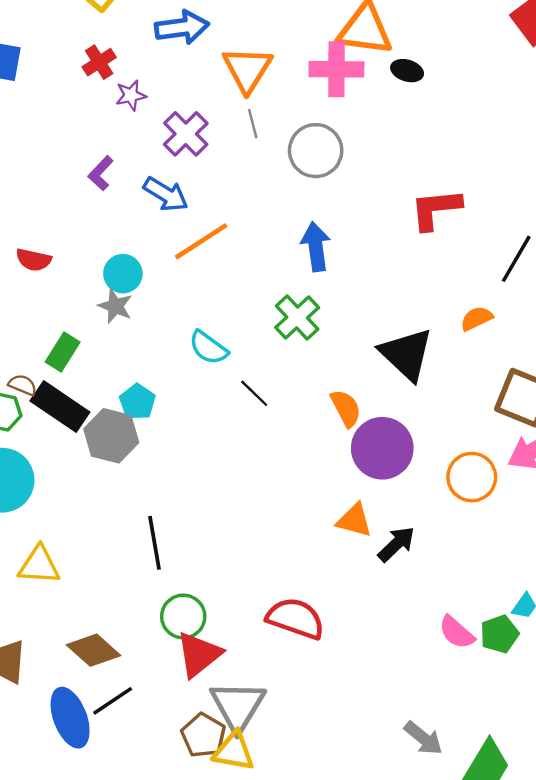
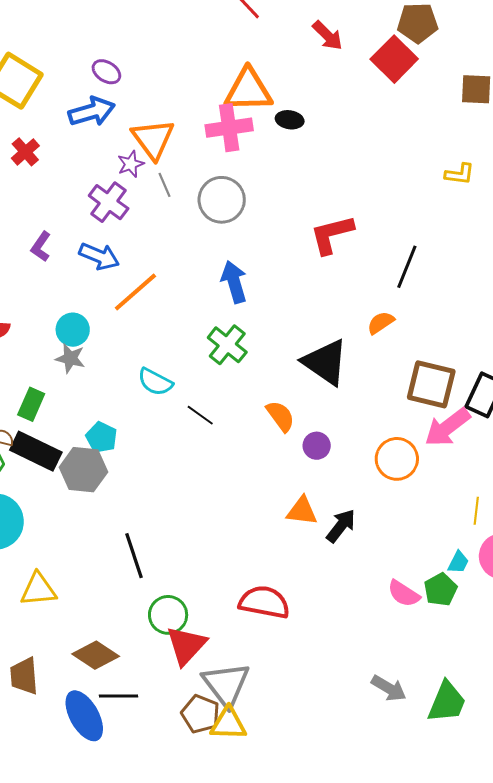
purple star: (131, 95) -> (131, 164), moved
purple circle: (382, 448) -> (317, 446), size x0.5
black line: (113, 701) -> (118, 696), turned 42

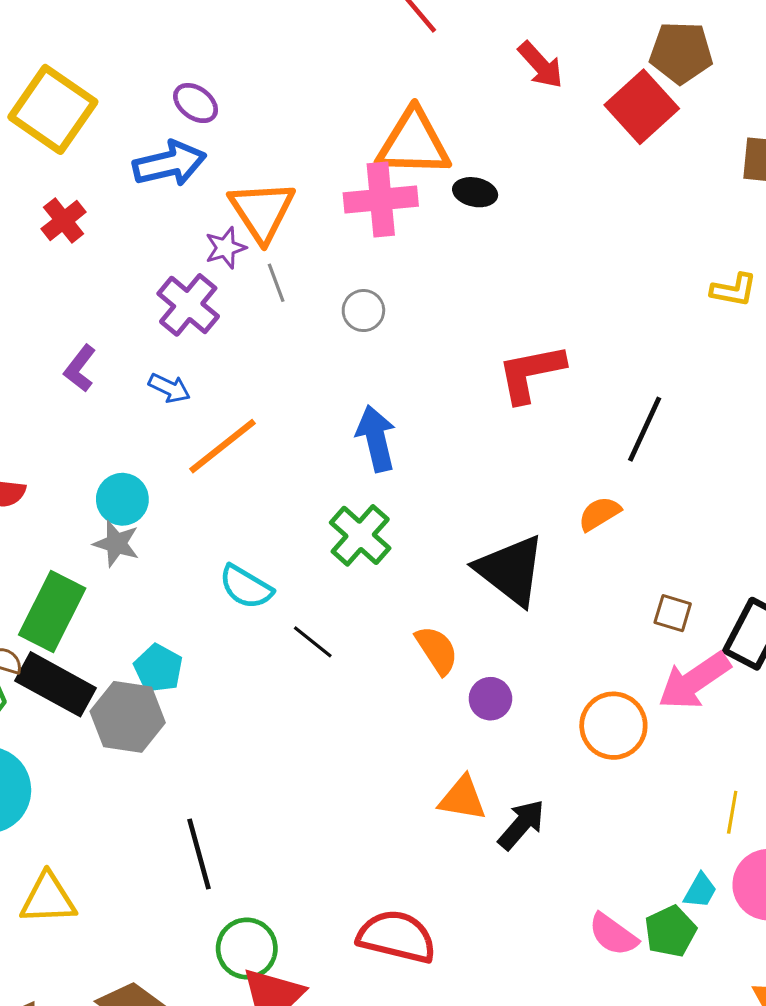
gray circle: (222, 200) -> (363, 311), size x0.6
blue arrow: (99, 256) -> (169, 388), size x0.7
brown square: (431, 384) -> (673, 613), size x0.5
green rectangle: (31, 404) -> (52, 611), size x1.5

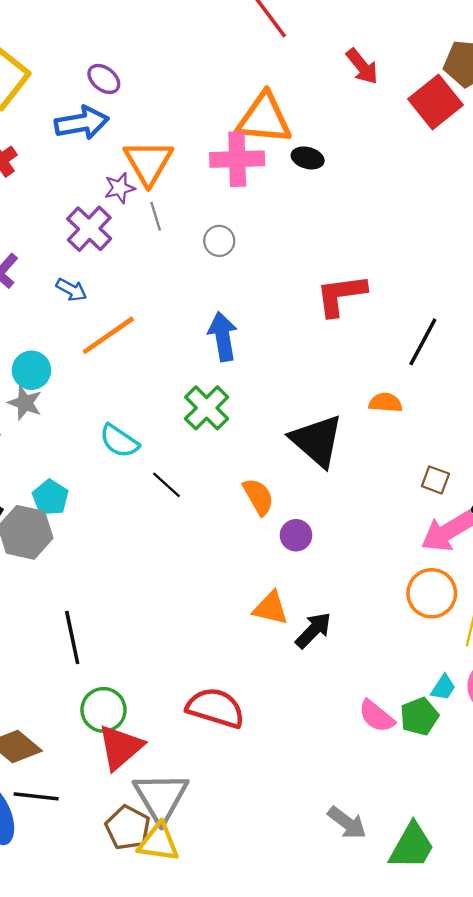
orange semicircle: (599, 514) -> (385, 403), turned 32
orange circle: (613, 726) -> (432, 593), moved

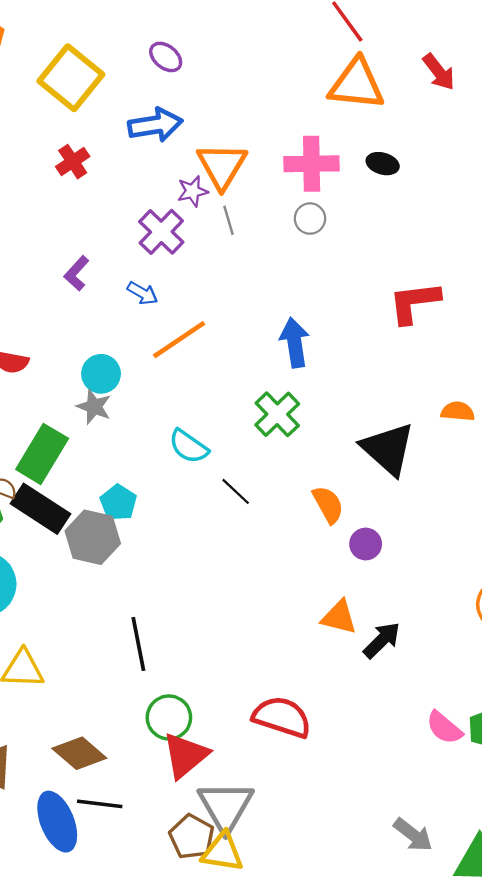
purple ellipse: (104, 79) -> (166, 57), moved
orange triangle: (264, 119) -> (357, 84), moved
gray circle: (219, 241) -> (310, 219), moved

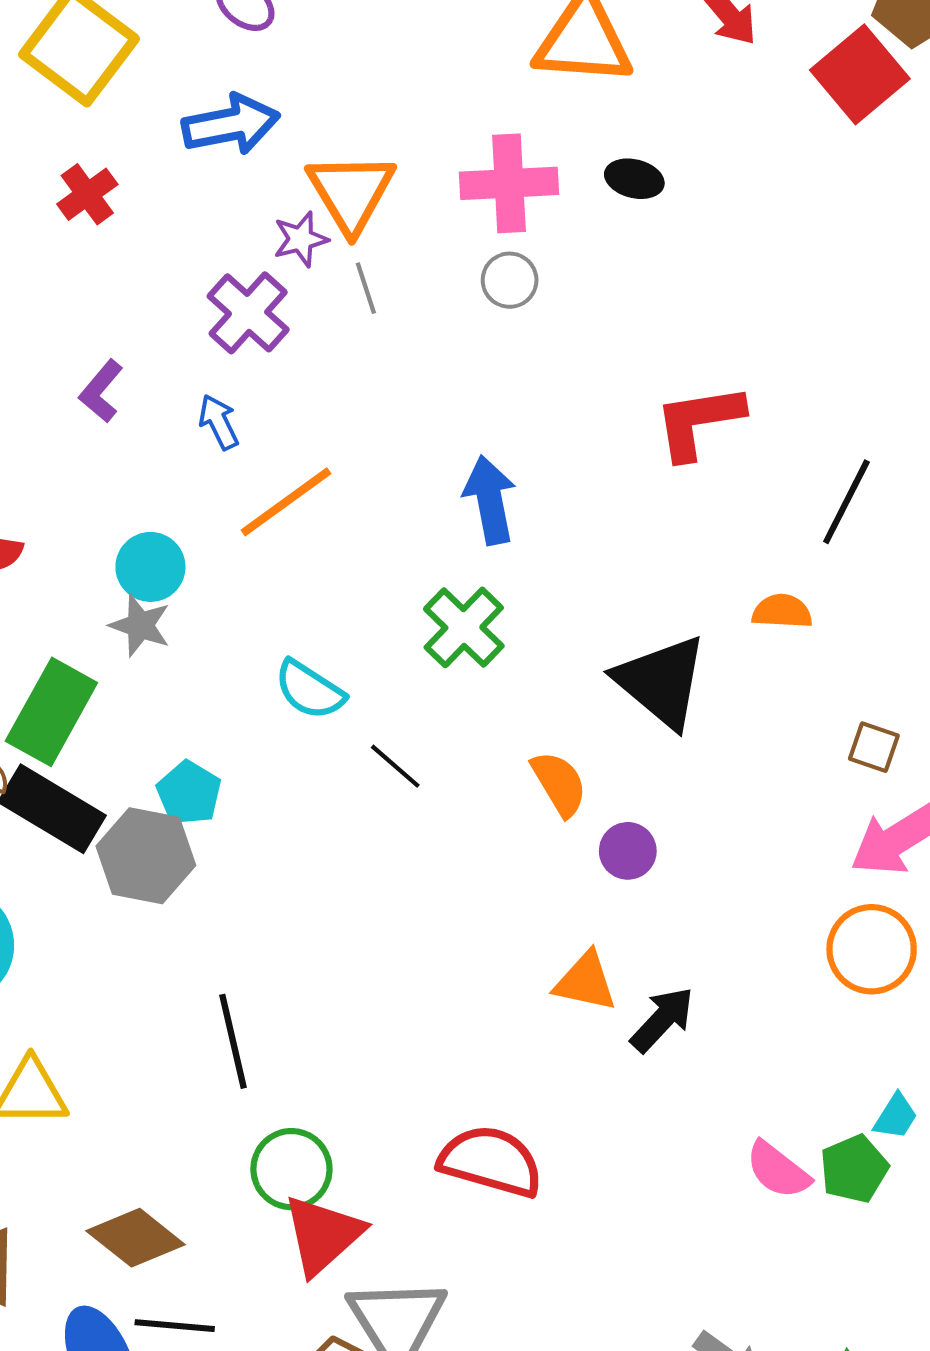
blue arrow: (142, 293) -> (219, 422), turned -144

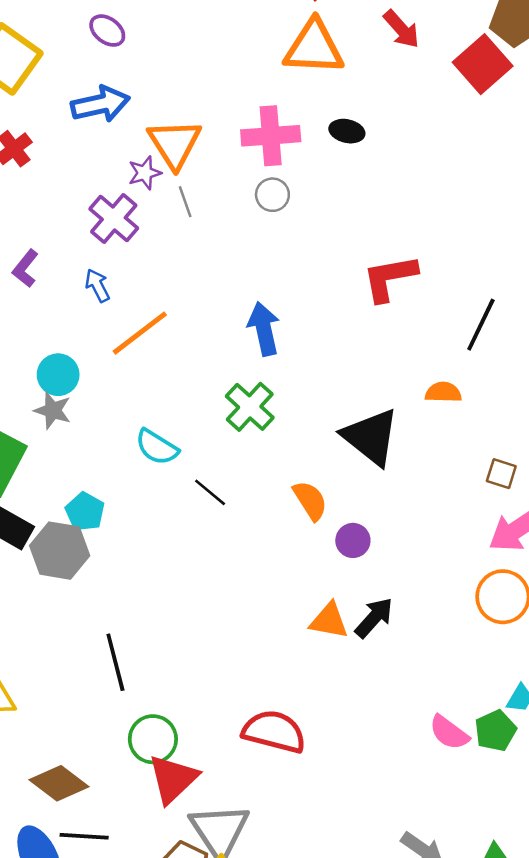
black arrow: (662, 1020) -> (374, 618), moved

